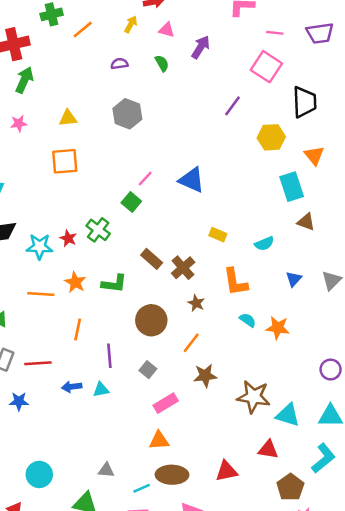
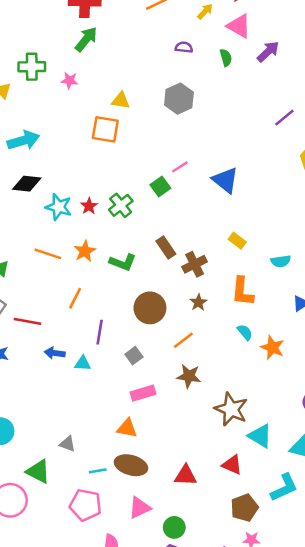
pink triangle: (167, 30) -> (239, 26), size x1.5
yellow triangle: (68, 118) -> (121, 101), moved

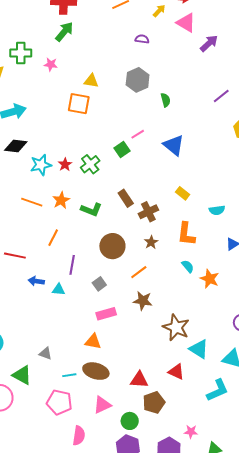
green semicircle: (226, 58) -> (166, 100), moved
cyan star: (59, 207) -> (41, 165), turned -30
brown pentagon: (244, 508) -> (154, 402), moved

